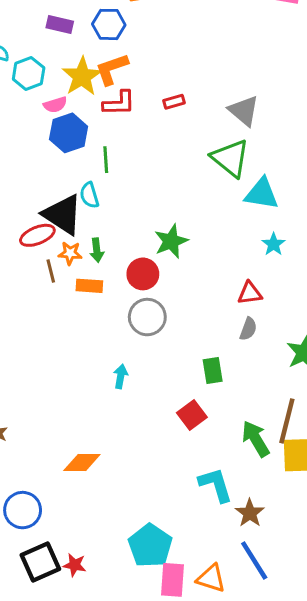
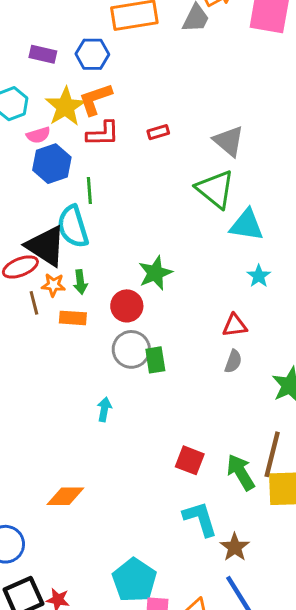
cyan semicircle: (89, 195) -> (73, 227), size x1.6
green rectangle: (213, 370) -> (155, 360), moved
red square: (192, 415) -> (190, 460), moved, turned -32

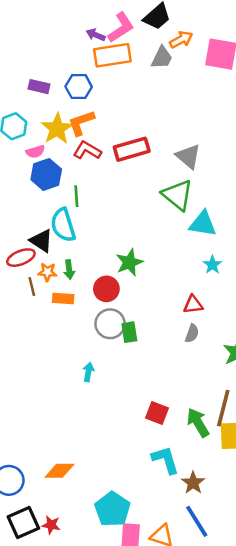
red rectangle: (158, 132) -> (132, 149), size x2.0
red L-shape: (103, 134) -> (87, 150), turned -148
black triangle: (46, 246) -> (41, 241), size x0.7
orange diamond: (65, 496) -> (59, 471), moved

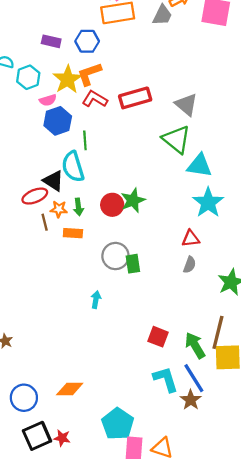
cyan star: (212, 265) -> (208, 203), size x1.8
red circle: (106, 289) -> (112, 205), moved
blue line: (197, 521) -> (194, 378), moved

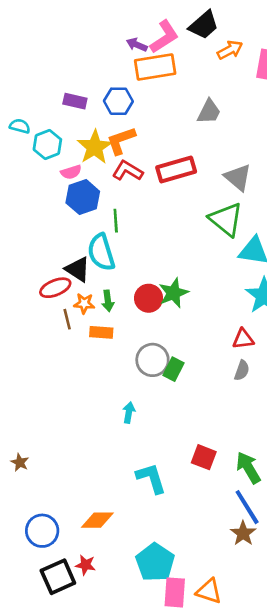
gray trapezoid: (162, 15) -> (209, 112), moved
green rectangle: (133, 264) -> (174, 369), turned 36
cyan L-shape: (166, 379) -> (151, 478), moved
red star: (62, 438) -> (85, 565), moved

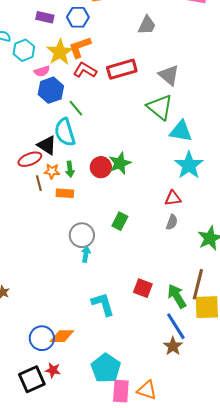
green line: (116, 221) -> (76, 108), turned -36
gray circle: (152, 360) -> (82, 235), moved
blue circle: (42, 531) -> (42, 338), moved

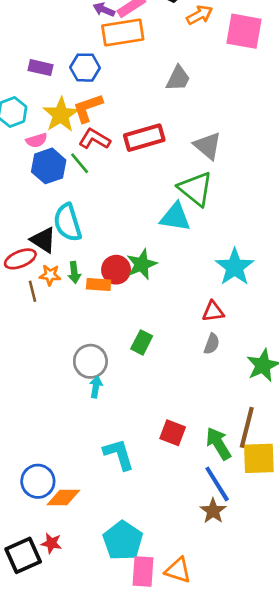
green line: (76, 108) -> (80, 163), moved
cyan triangle: (181, 131) -> (175, 217), moved
orange rectangle: (65, 193) -> (99, 285), moved
blue circle: (42, 338) -> (38, 481), moved

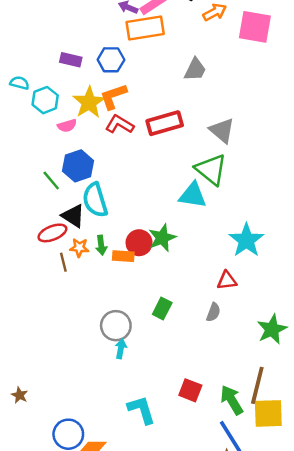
green line: (80, 163) -> (51, 180), moved
blue hexagon: (49, 166) -> (78, 166), moved
gray semicircle: (212, 344) -> (213, 312), moved

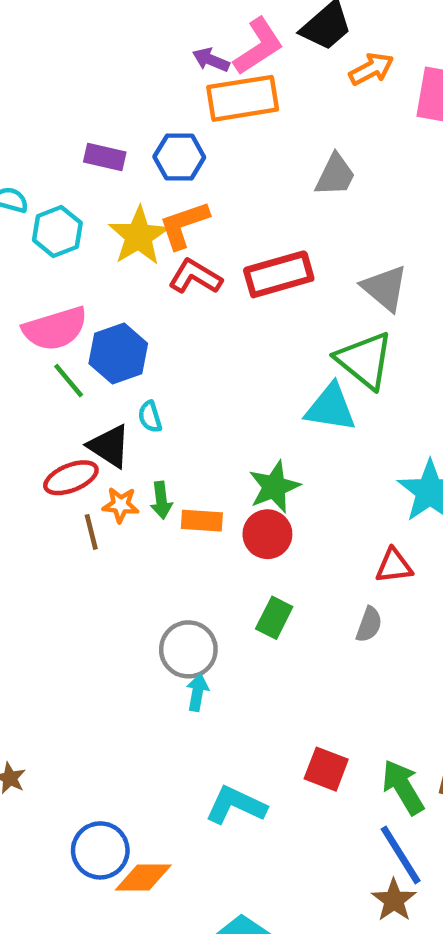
pink semicircle: (67, 126) -> (55, 329), moved, size x1.8
cyan semicircle: (95, 200) -> (150, 417), size x0.5
red circle: (139, 243) -> (267, 534), moved
cyan L-shape: (141, 410) -> (236, 805), turned -48

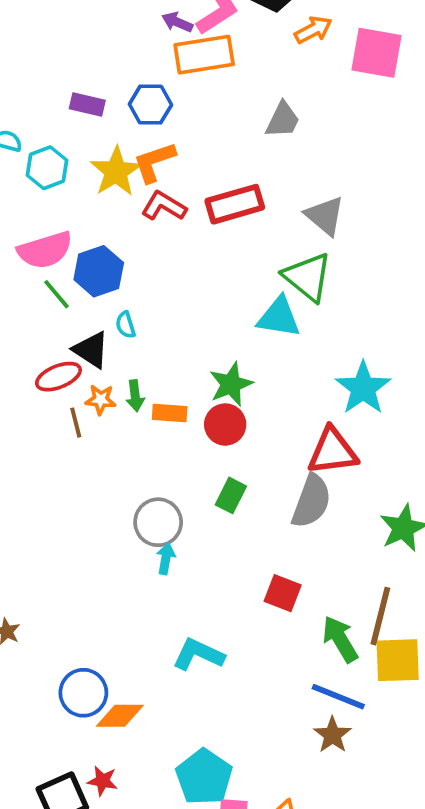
red triangle: (394, 566) -> (332, 451), size x1.6
gray semicircle: (369, 625) -> (311, 501), size x1.8
red square: (326, 769) -> (283, 593), moved
blue line: (401, 855) -> (338, 697), turned -36

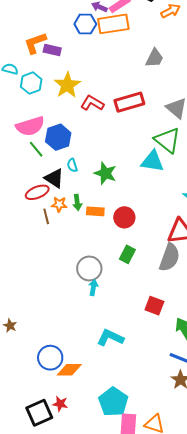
blue hexagon: (150, 105) -> (85, 24), moved
orange L-shape: (154, 162) -> (35, 43), moved
green star: (231, 384) -> (105, 173), moved, turned -30

